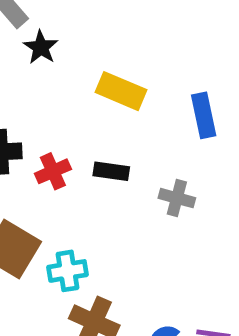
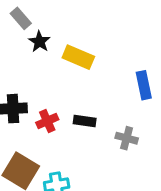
yellow rectangle: (121, 91) -> (78, 57), moved

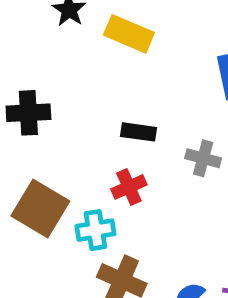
red cross: (47, 121) -> (129, 187), moved

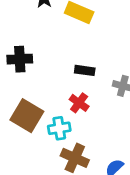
red cross: (129, 187) -> (79, 103), turned -30

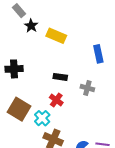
cyan cross: (59, 128) -> (42, 118), turned -35

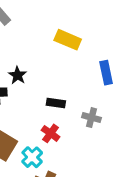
black star: (31, 26) -> (18, 75), moved
yellow rectangle: (56, 36) -> (68, 40), moved

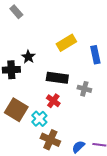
yellow rectangle: (68, 40) -> (66, 43), moved, turned -54
black rectangle: (56, 103) -> (57, 78), size x1.5

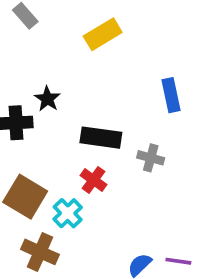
yellow rectangle: (66, 43) -> (103, 34), moved
brown cross: (50, 140) -> (40, 252), moved

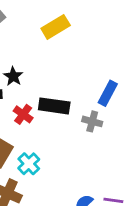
blue rectangle: (171, 95) -> (108, 93), moved, turned 40
red cross: (93, 180) -> (23, 114), moved

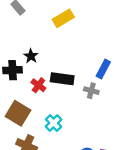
cyan cross: (29, 164) -> (54, 123), moved

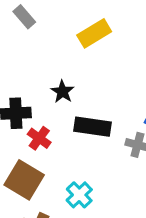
black star: (31, 56) -> (63, 92), moved
red cross: (38, 85) -> (39, 138), moved

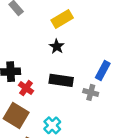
black star: (63, 92) -> (57, 46), moved

